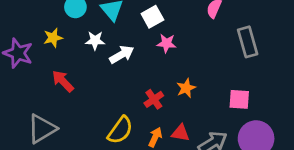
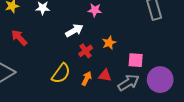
white arrow: (122, 55) -> (74, 30), moved
pink square: (239, 99) -> (136, 60), moved

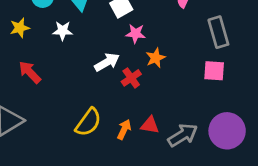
orange star: (109, 43) -> (156, 58), moved
red cross: (86, 51) -> (131, 78), moved
pink square: (136, 60) -> (214, 71), moved

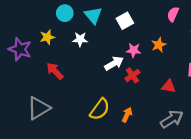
pink star: (136, 34) -> (134, 50), moved
orange star: (156, 58) -> (159, 45), moved
red triangle: (150, 125) -> (169, 86), moved

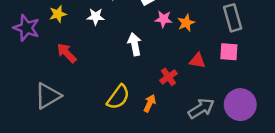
pink star: (134, 50) -> (163, 19), moved
white arrow: (114, 63) -> (135, 44), turned -72
red cross: (133, 75) -> (169, 77), moved
red triangle: (169, 86) -> (197, 61), moved

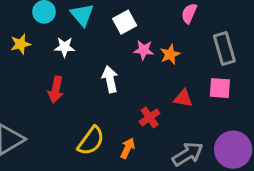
red arrow: (67, 53) -> (56, 90), moved, turned -125

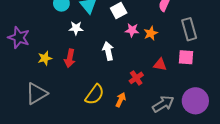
yellow star: (21, 44) -> (45, 58), moved

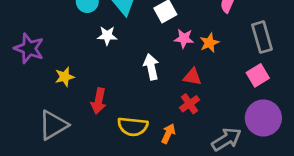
pink square: (186, 57) -> (258, 75), turned -35
red arrow: (70, 58) -> (99, 101), moved
red triangle: (160, 64) -> (192, 77), moved
yellow semicircle: (95, 95) -> (133, 127), turned 60
purple circle: (195, 101) -> (263, 118), moved

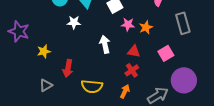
pink square: (258, 75) -> (166, 53), moved
gray triangle: (53, 125) -> (46, 85), moved, size x0.6
orange arrow: (168, 134) -> (125, 91), moved

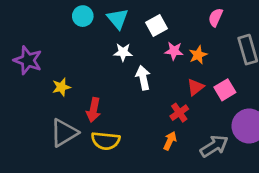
white star: (74, 22) -> (123, 52), moved
red triangle: (134, 51) -> (195, 87), moved, turned -48
gray triangle: (46, 85) -> (64, 133), size x1.6
yellow semicircle: (92, 86) -> (106, 141), moved

